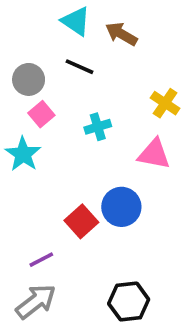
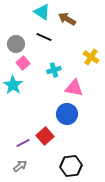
pink triangle: (154, 154) -> (74, 88), moved
red square: (81, 221) -> (45, 136), moved
gray arrow: (36, 302) -> (20, 166), size x0.6

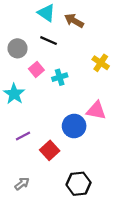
pink square: (23, 63) -> (36, 69), moved
pink triangle: (74, 88) -> (96, 110), moved
purple line: (23, 143) -> (23, 136), moved

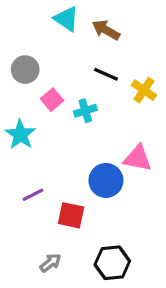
black line: (49, 41) -> (106, 74), moved
red square: (50, 150) -> (71, 215), turned -36
gray arrow: (22, 184) -> (51, 263), moved

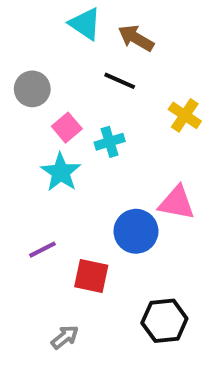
black line: (106, 74) -> (120, 81), moved
cyan star: (20, 134) -> (61, 172), moved
black hexagon: (112, 263) -> (164, 321), moved

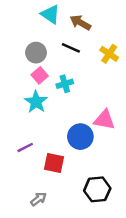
gray circle: (32, 89) -> (36, 53), moved
yellow cross: (185, 115) -> (109, 54), moved

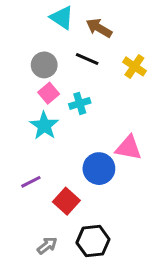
red square: (54, 163) -> (66, 201), turned 30
black hexagon: (97, 189) -> (93, 241), moved

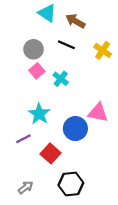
cyan cross: (80, 103) -> (61, 79), turned -35
cyan star: (44, 126) -> (39, 114), moved
gray arrow: (47, 245) -> (26, 187), moved

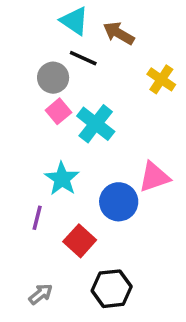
black line: (66, 45) -> (83, 58), moved
cyan cross: (61, 79) -> (96, 124), size x1.5
pink triangle: (98, 113) -> (154, 177), turned -30
purple line: (23, 139) -> (37, 218), turned -49

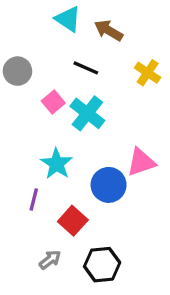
black line: (83, 58) -> (86, 68), moved
gray circle: (53, 78) -> (17, 71), moved
gray arrow: (41, 294) -> (50, 260), moved

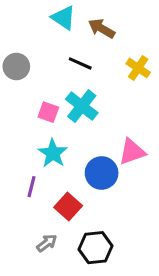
pink square: (53, 102) -> (48, 112), moved, turned -30

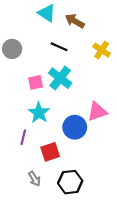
pink square: (48, 112) -> (36, 82), turned -32
red square: (68, 206) -> (50, 152), turned 30
gray arrow: (47, 243) -> (34, 179), turned 96

